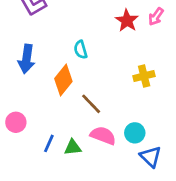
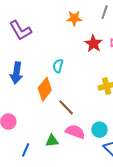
cyan semicircle: (81, 50) -> (58, 66), turned 32
blue line: (49, 143) -> (26, 150), moved

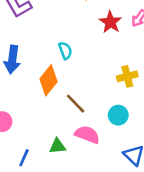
cyan semicircle: (58, 66) -> (65, 51), turned 144
cyan circle: (99, 130) -> (118, 115), moved

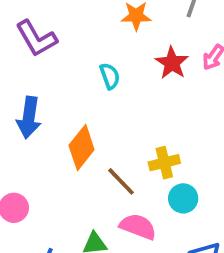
cyan semicircle: (65, 51) -> (110, 76), moved
yellow cross: (127, 76) -> (164, 163), moved

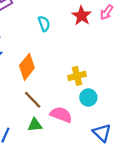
brown line: (121, 181) -> (33, 100), moved

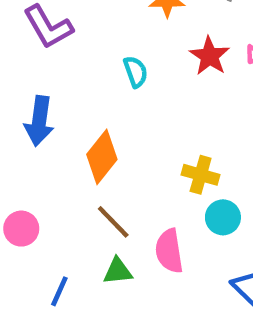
yellow cross: (77, 76) -> (201, 175), turned 30
pink semicircle: (61, 115) -> (169, 251), turned -120

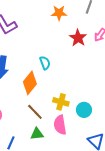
cyan semicircle: (136, 72) -> (45, 63), moved
yellow cross: (201, 175) -> (61, 102), moved

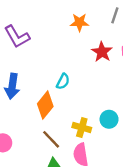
cyan semicircle: (45, 63) -> (63, 81), turned 48
cyan circle: (84, 110) -> (109, 119), moved

